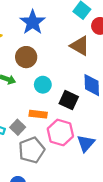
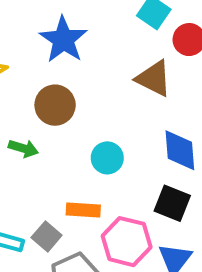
cyan circle: (43, 85) -> (107, 158), moved
black square: (69, 100) -> (172, 203), moved

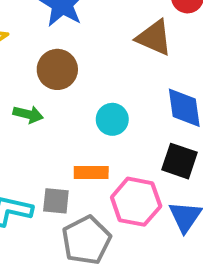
gray square: (47, 236) -> (56, 201), turned -32

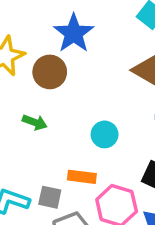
brown circle: (57, 69) -> (50, 72), moved

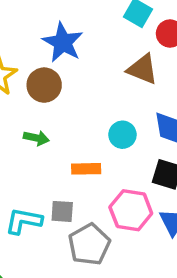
cyan circle: (105, 134) -> (122, 135), moved
orange rectangle: (82, 177) -> (86, 169), moved

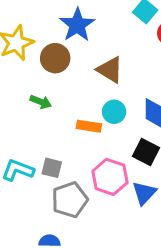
brown triangle: (142, 69) -> (110, 70), moved
orange rectangle: (86, 169) -> (89, 126), moved

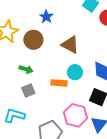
blue star: (77, 25) -> (46, 17), size x0.6
gray square: (52, 168) -> (28, 91), moved, turned -32

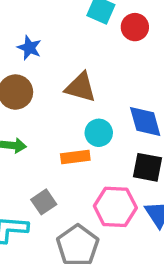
gray square: (28, 91) -> (44, 202), moved

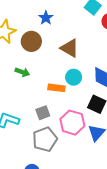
gray square: (44, 202) -> (43, 113), moved

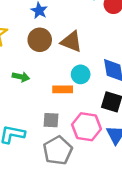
brown circle: (31, 41) -> (40, 40), moved
gray square: (43, 113) -> (51, 120), turned 32

